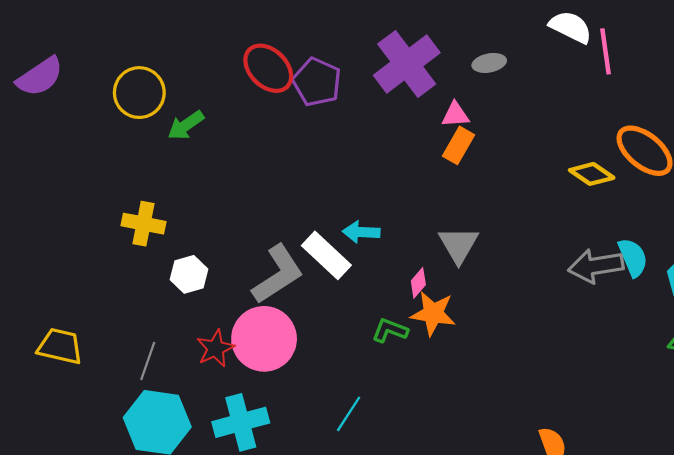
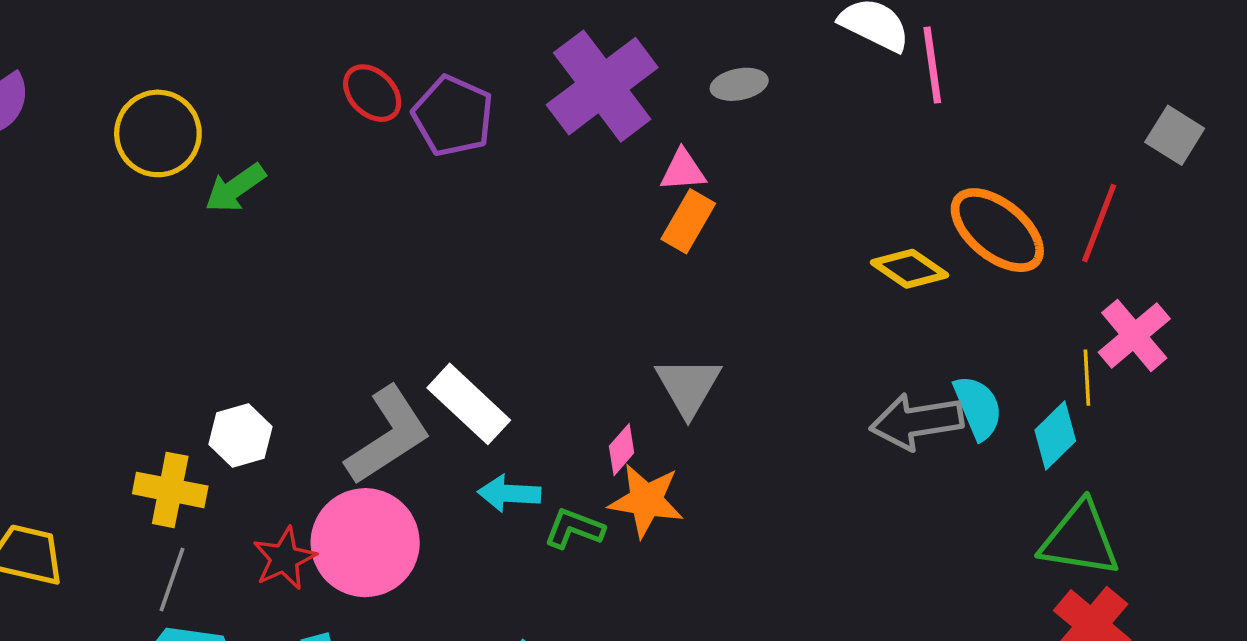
red ellipse: (268, 68) -> (372, 93), size x0.7
yellow cross: (144, 224) -> (170, 490), moved
cyan arrow: (361, 232) -> (509, 493), moved

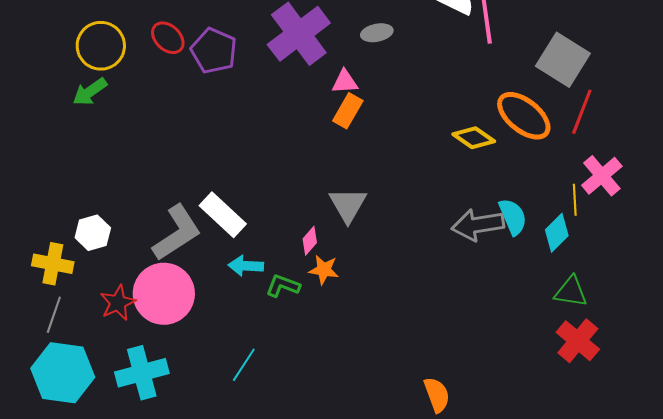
yellow circle: (158, 133) -> (101, 46), moved
gray square: (1175, 135) -> (563, 60), moved, size x1.6
orange star: (646, 500) -> (324, 270), size x0.7
green triangle: (1080, 539) -> (571, 292), size x0.7

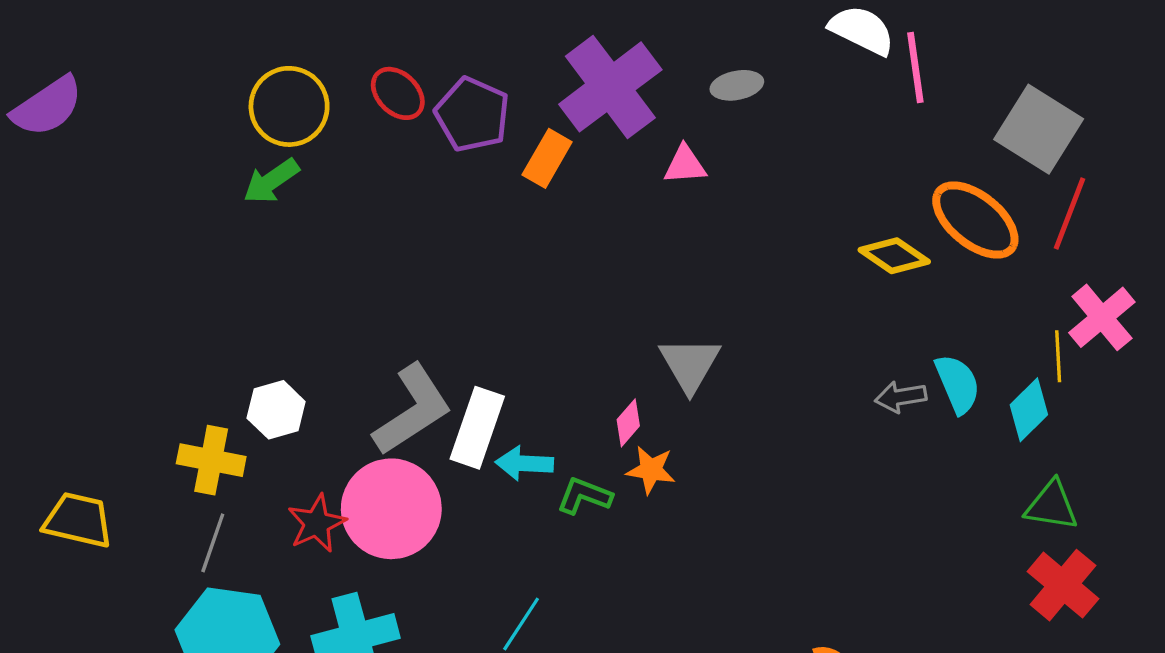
orange rectangle: (348, 111) -> (547, 158), moved
white rectangle: (223, 215) -> (477, 428), moved, turned 66
gray arrow: (478, 225) -> (901, 397), size x0.6

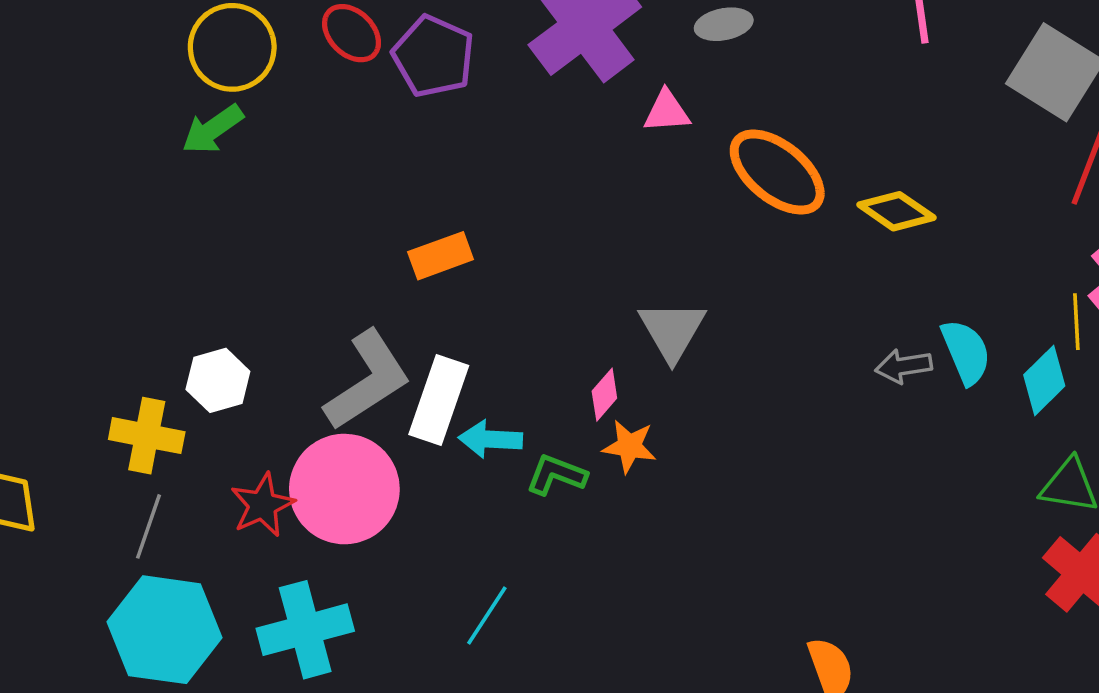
orange rectangle: (547, 158) -> (441, 256), moved, turned 40
orange ellipse: (975, 220) -> (777, 172), moved

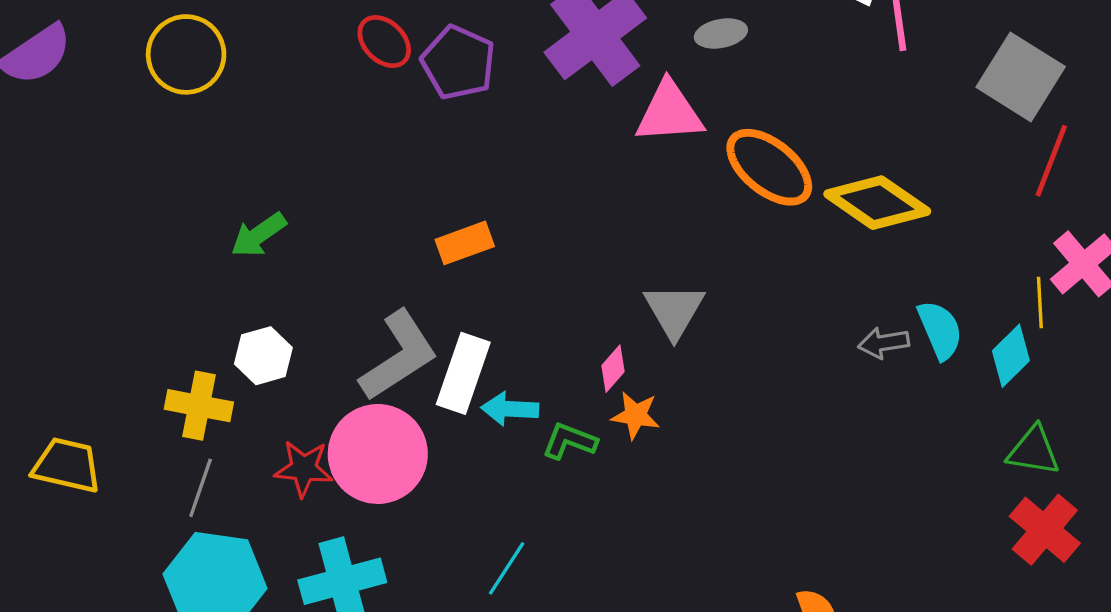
yellow circle: (232, 47) -> (186, 54), moved
pink triangle: (667, 111) -> (669, 112), size x1.6
green arrow: (213, 129) -> (259, 235), moved
yellow diamond: (896, 211) -> (877, 203), size x1.5
red star: (262, 505) -> (304, 468), turned 30

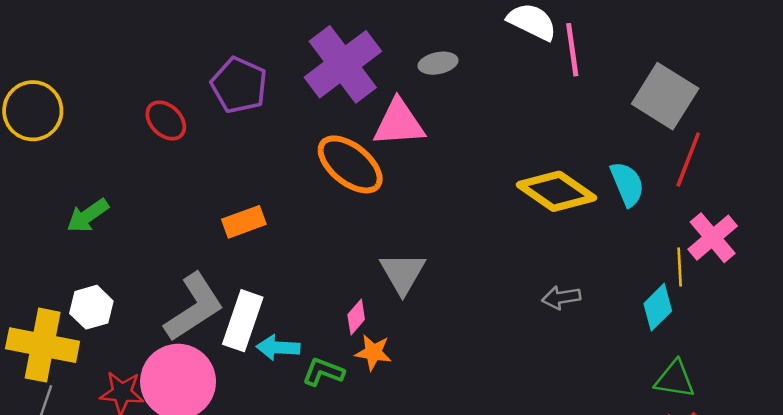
red ellipse: (384, 42) -> (166, 120), moved
yellow circle: (186, 54) -> (33, 111), moved
orange ellipse: (769, 167) -> (350, 164), moved
cyan semicircle: (940, 330) -> (627, 184), moved
yellow cross: (199, 406) -> (43, 345), size x1.4

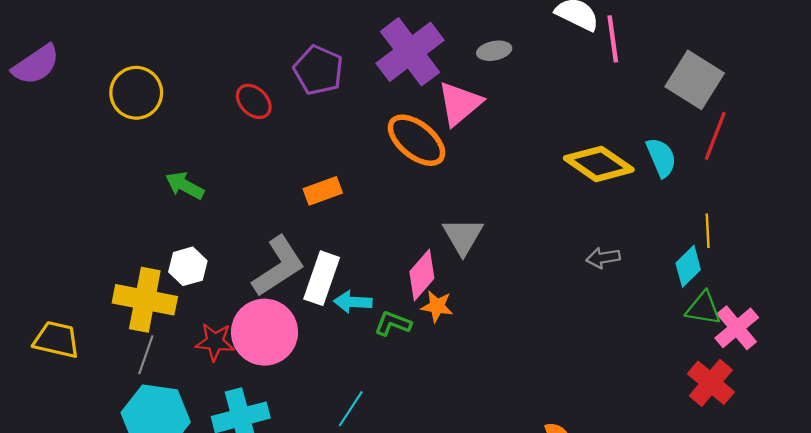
pink triangle: (399, 123) -> (460, 104), turned -36
green arrow: (88, 216) -> (185, 185), turned 63
pink cross: (713, 238) -> (737, 328), moved
pink diamond: (356, 317) -> (422, 275), size x1.6
green triangle: (675, 379) -> (703, 308), moved

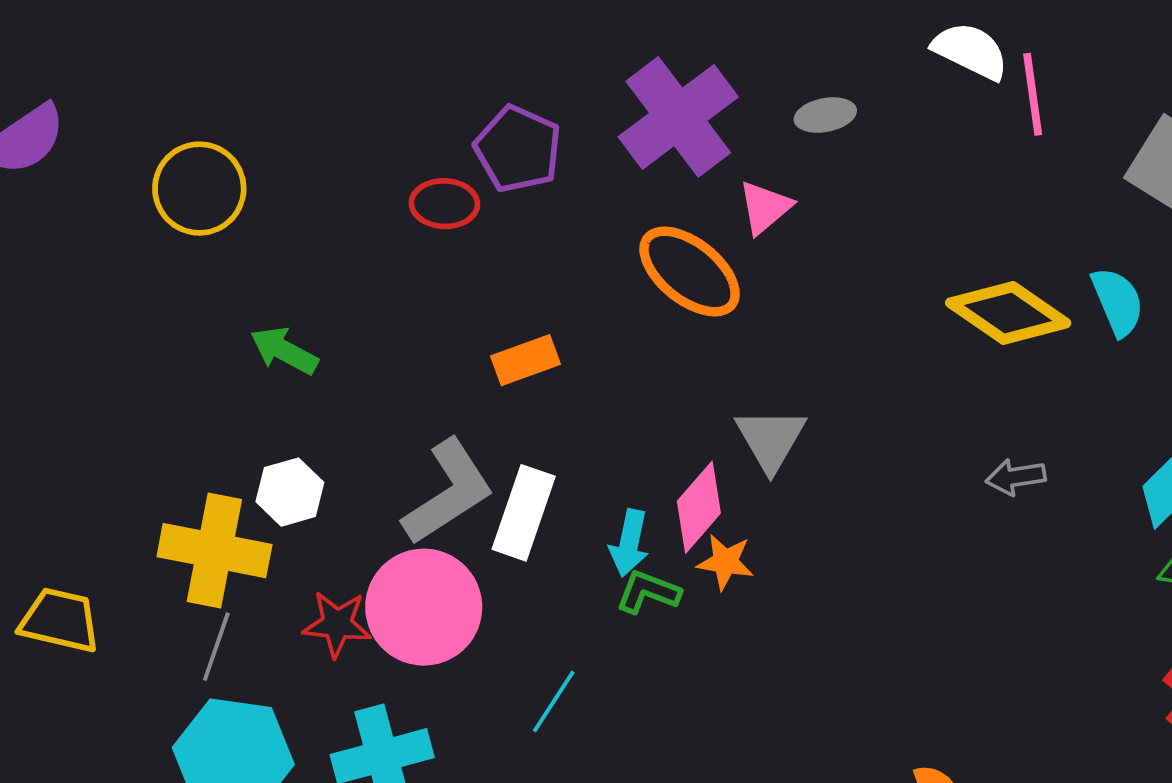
red ellipse: (254, 101) -> (444, 204), moved, turned -42
pink triangle: (460, 104) -> (765, 207), size x0.7
cyan arrow: (353, 302) -> (629, 543), moved, turned -81
cyan line: (351, 409) -> (554, 701), moved

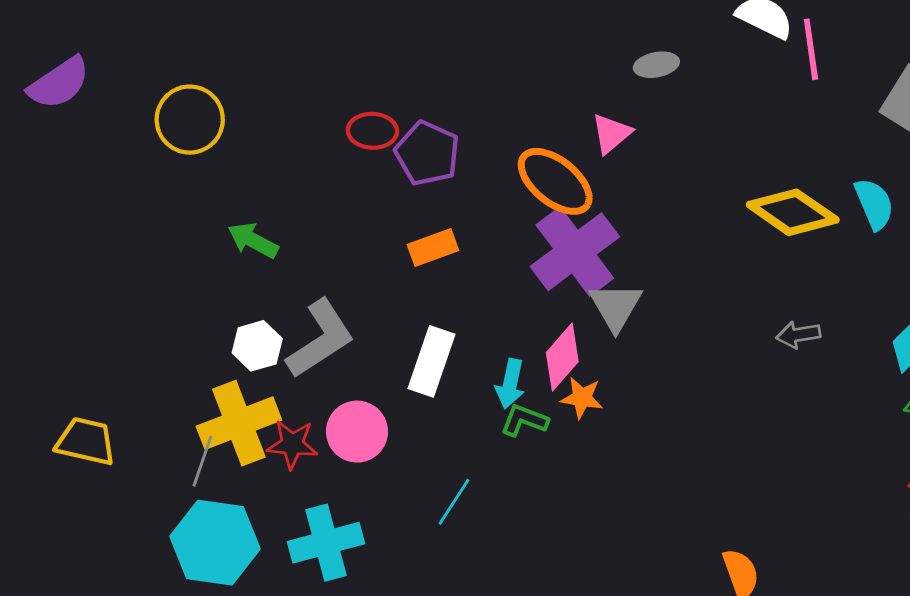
purple cross: (678, 117) -> (575, 252), moved
purple pentagon: (518, 149) -> (427, 153), moved
gray L-shape: (448, 492) -> (320, 339), moved
yellow cross: (214, 551) -> (239, 423), moved, turned -32
pink circle: (424, 607) -> (357, 432), size x0.7

